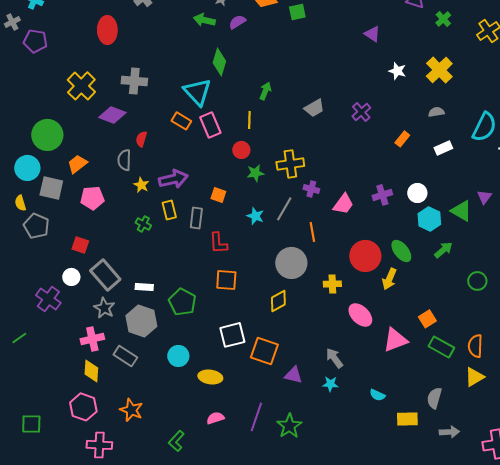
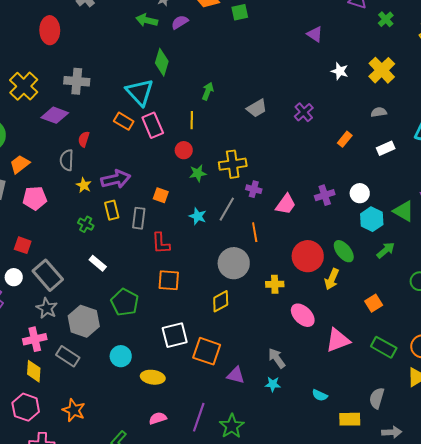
white rectangle: (144, 287) -> (98, 263), moved, turned 36
orange square: (427, 319) -> (374, 303), moved

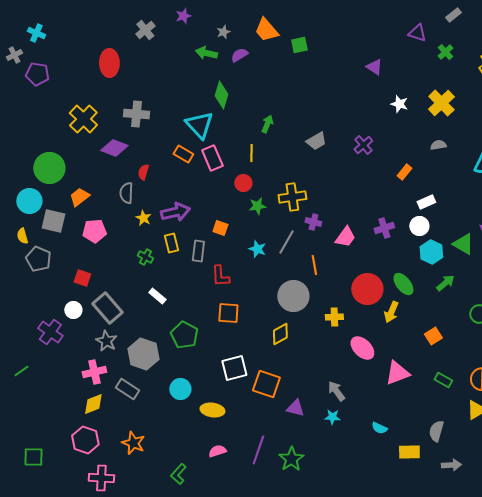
white rectangle: (386, 148) -> (426, 202), moved
green rectangle: (384, 347) -> (443, 380), size x0.7
yellow diamond: (34, 371) -> (93, 404), turned 65

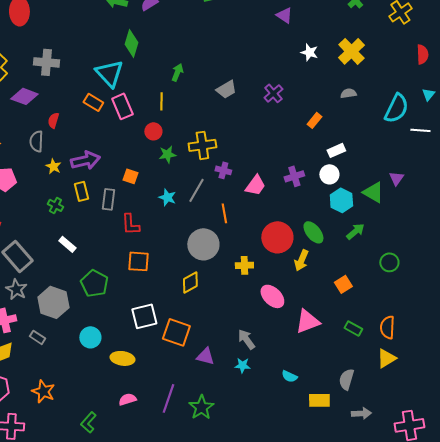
gray rectangle: (127, 389) -> (37, 337), size x0.7

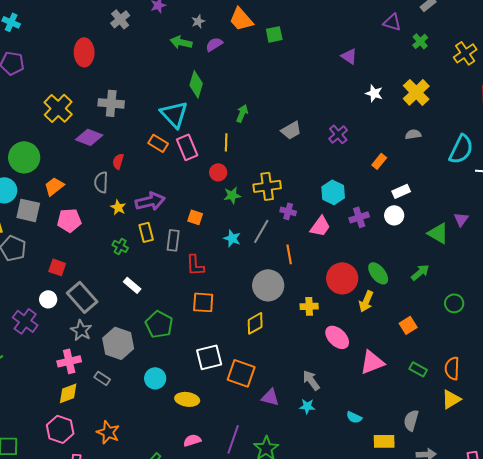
cyan hexagon: (341, 200) -> (333, 192), moved

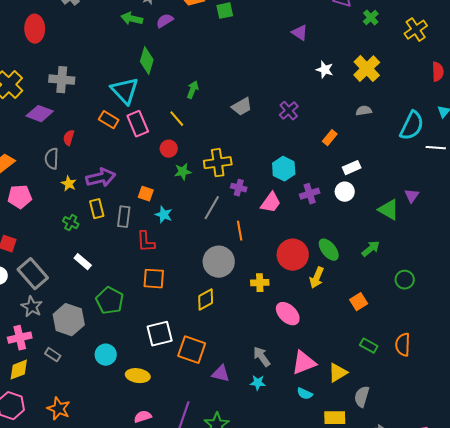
yellow line: (226, 142) -> (177, 119), turned -42
cyan star: (232, 238) -> (164, 215), moved
pink triangle: (372, 362) -> (304, 363), moved
yellow triangle: (451, 399) -> (338, 373), moved

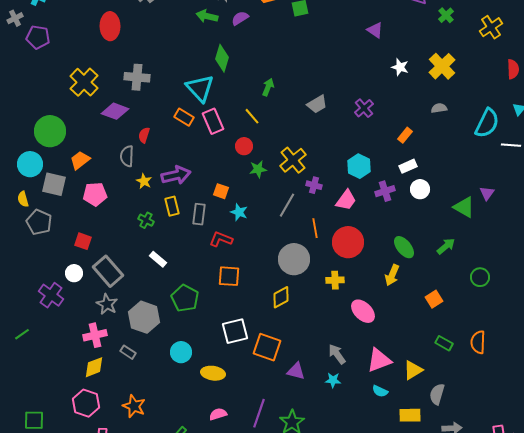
yellow cross: (218, 163) -> (293, 160), turned -32
white rectangle: (352, 168) -> (408, 166), moved
red L-shape: (146, 242) -> (221, 239), turned 115
red circle: (293, 255) -> (348, 242), moved

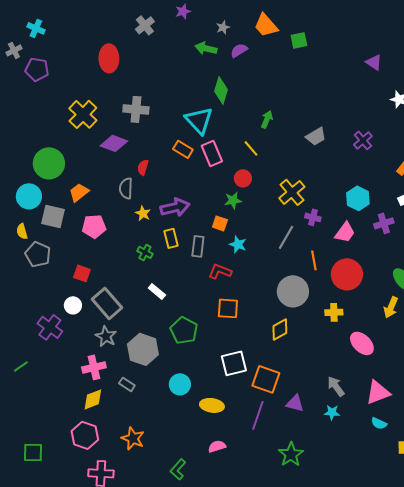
green star: (258, 169) -> (233, 200), moved
purple line: (259, 413) -> (258, 415), moved

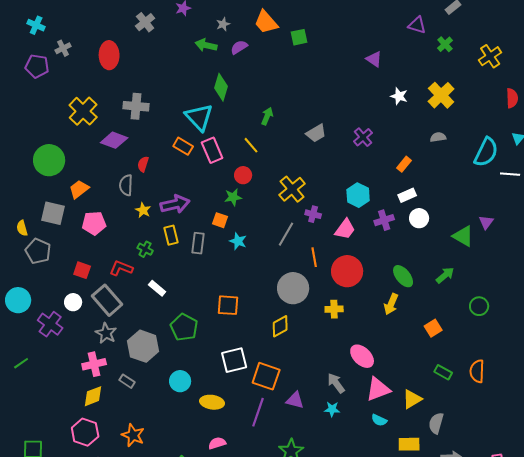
gray cross: (14, 50) -> (63, 48), moved
cyan circle: (29, 196) -> (18, 300), moved
red L-shape: (220, 271) -> (121, 268), moved
pink ellipse: (362, 343) -> (362, 356), moved

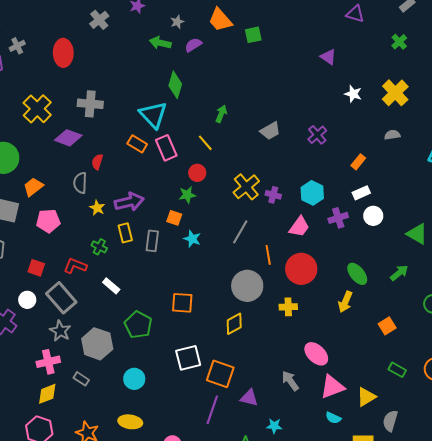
purple triangle: (417, 25) -> (355, 14), moved
purple cross: (313, 214) -> (273, 195), moved
yellow ellipse: (212, 402) -> (130, 422), moved
cyan star: (332, 409) -> (274, 426), moved

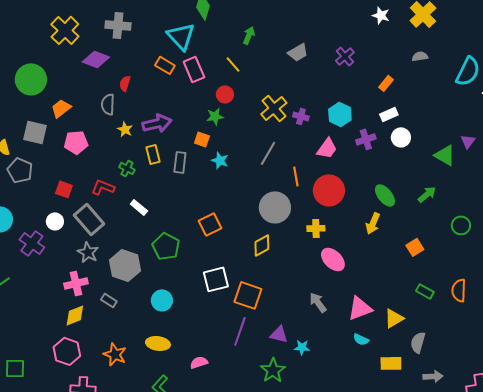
orange square: (182, 303) -> (210, 224), turned -30
pink ellipse: (316, 354) -> (333, 259), moved
purple triangle: (249, 398) -> (279, 334), moved

